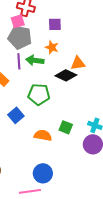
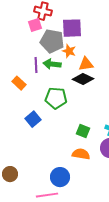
purple square: (55, 24) -> (72, 28), size x1.5
gray pentagon: (20, 37) -> (52, 41), moved
orange triangle: (78, 63) -> (86, 64), moved
orange semicircle: (43, 135) -> (81, 154), moved

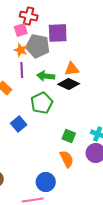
orange star: (69, 51) -> (21, 50), moved
green arrow: (52, 64) -> (46, 76), moved
green pentagon: (56, 98) -> (42, 103), turned -30
orange semicircle: (81, 154) -> (67, 159), turned 54

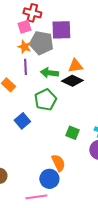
orange semicircle: (67, 159) -> (58, 163), moved

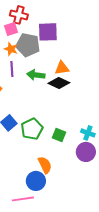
green pentagon: (45, 100) -> (32, 129), moved

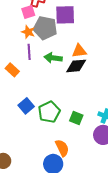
black diamond: (59, 83) -> (76, 66), turned -30

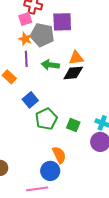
blue square: (26, 106) -> (30, 100), moved

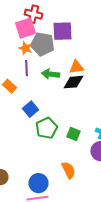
pink square: (25, 19) -> (25, 28), size x1.5
orange semicircle: (59, 155) -> (68, 170), moved
blue circle: (50, 171) -> (38, 183), moved

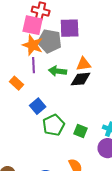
pink square: (25, 28) -> (33, 25), turned 30
orange star: (25, 48) -> (33, 45), size x1.5

